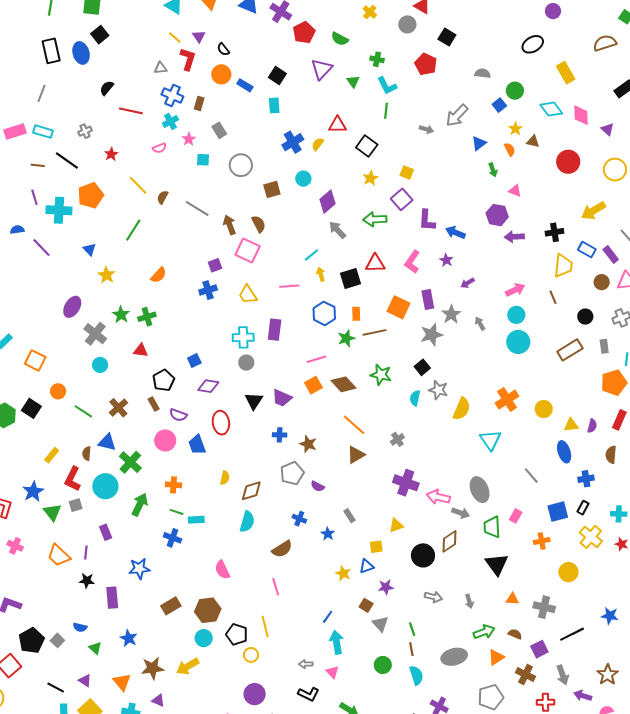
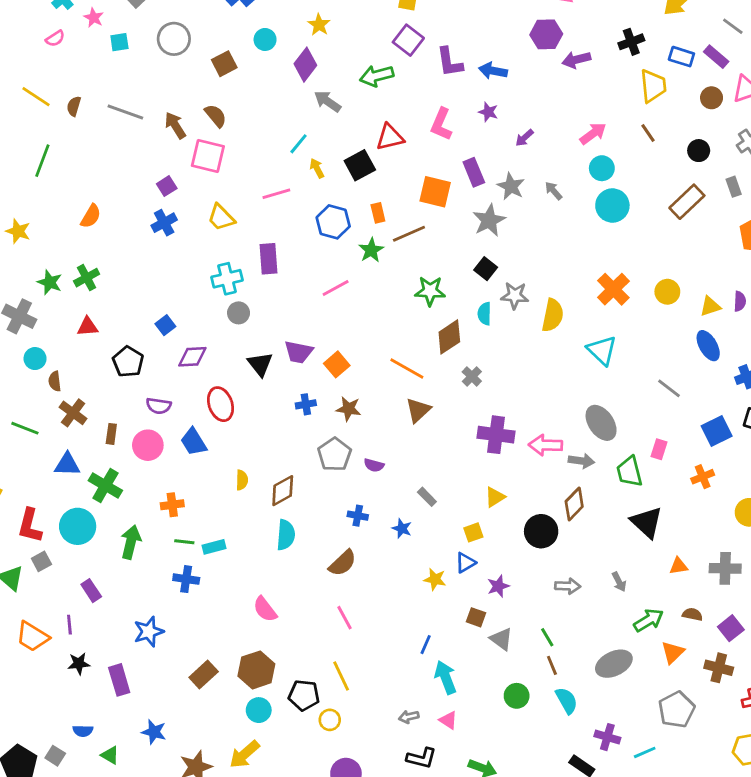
yellow star: (370, 178) -> (319, 25), moved
brown diamond: (344, 384) -> (449, 337), moved, turned -70
orange square: (313, 385) -> (337, 364), moved
brown rectangle: (154, 404) -> (111, 434), moved, turned 48
brown semicircle: (87, 453) -> (55, 381), moved

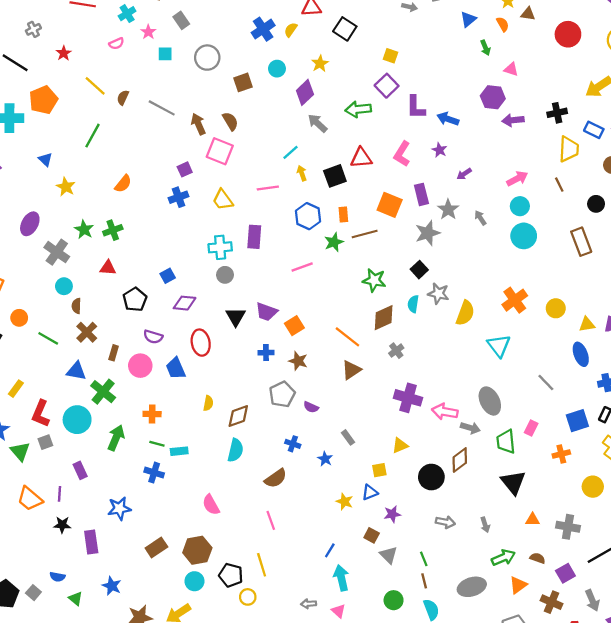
brown rectangle: (687, 202) -> (581, 242), turned -76

